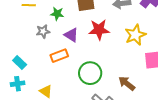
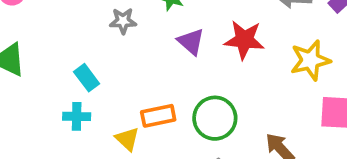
gray star: (43, 31) -> (123, 21), moved
orange rectangle: (59, 56) -> (158, 116), moved

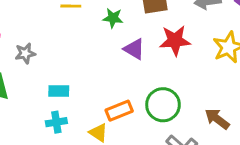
gray star: (123, 21) -> (25, 53), moved
cyan rectangle: (87, 78) -> (59, 91), turned -42

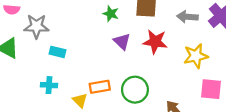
gray star: (25, 53) -> (36, 26), size x1.5
cyan rectangle: (59, 91) -> (58, 52), moved

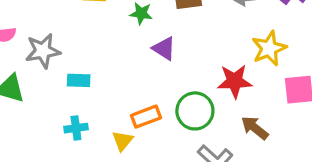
red star: (155, 42) -> (235, 81), moved
yellow triangle: (80, 100) -> (123, 141), turned 35

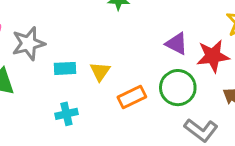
purple triangle: (164, 48) -> (177, 44), moved
yellow triangle: (123, 141) -> (100, 71), moved

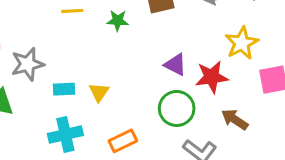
orange rectangle: (132, 97) -> (123, 141), moved
cyan cross: (66, 114) -> (65, 134), size x1.5

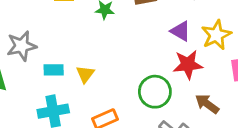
purple triangle: (175, 65) -> (181, 31), moved

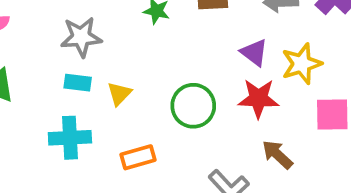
gray star: (22, 46) -> (81, 37), moved
green circle: (155, 92) -> (193, 106), moved

